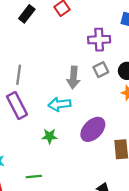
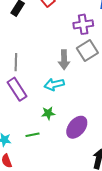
gray square: (101, 70) -> (87, 51), size x1.5
purple ellipse: (93, 129) -> (77, 127), moved
green line: (34, 177) -> (33, 135), moved

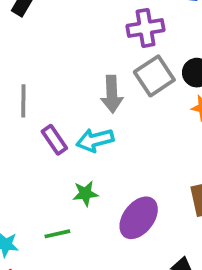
purple rectangle: (17, 89) -> (54, 140), moved, size x0.7

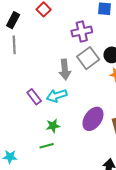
gray line: (23, 101) -> (14, 45), moved
purple ellipse: (139, 218) -> (93, 119), moved
green line: (57, 234) -> (47, 146), moved

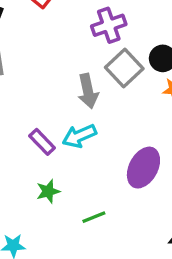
green star: (53, 126) -> (48, 191), moved
green line: (47, 146) -> (94, 217), moved

